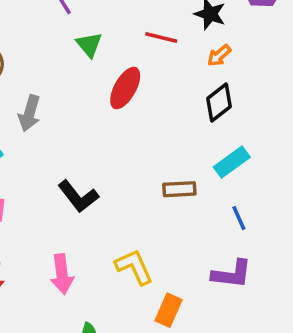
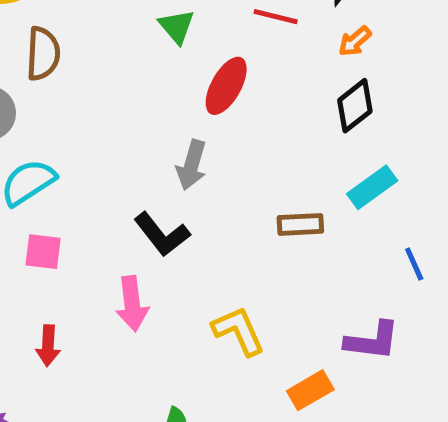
gray arrow: (29, 113) -> (192, 165), moved
blue line: (239, 218) -> (414, 264), moved
pink arrow: (62, 274) -> (132, 304), moved
orange rectangle: (169, 310) -> (310, 390), moved, turned 36

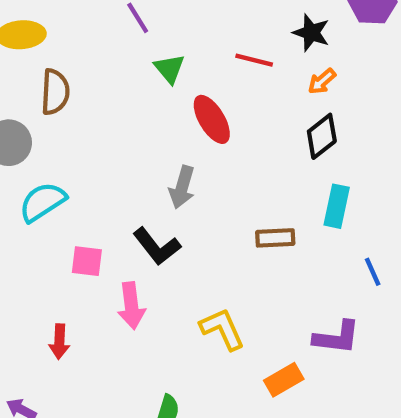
red ellipse: (226, 86) -> (212, 119), turned -60
cyan rectangle: (372, 187) -> (337, 206), turned -42
pink square: (43, 252) -> (87, 261), moved

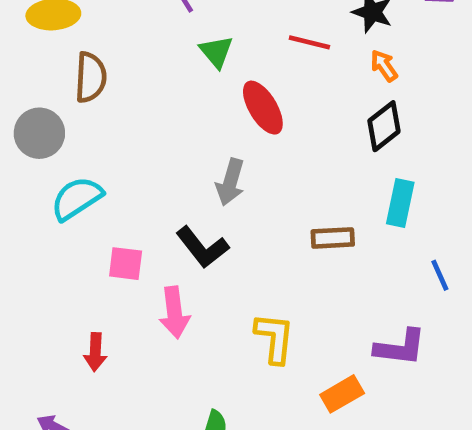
orange arrow: (322, 81) -> (384, 66), turned 96
yellow L-shape: (222, 329) -> (275, 338), turned 30

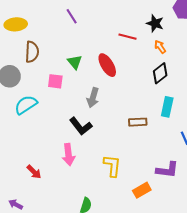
green triangle: (216, 52) -> (75, 62), moved
pink square: (126, 264) -> (55, 81), moved
red arrow: (95, 352) -> (34, 172), turned -49

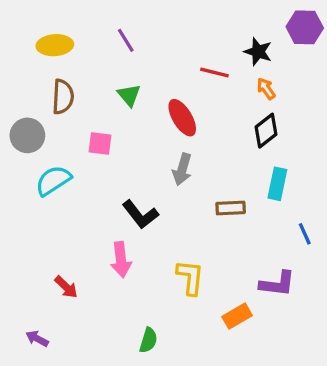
yellow ellipse: (16, 24) -> (55, 45), moved
green triangle: (75, 62) -> (129, 95), moved
gray arrow: (93, 98) -> (182, 169), moved

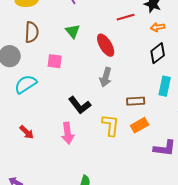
red line: (214, 73) -> (126, 17), turned -30
orange arrow: (266, 89) -> (158, 27), turned -64
yellow L-shape: (190, 277) -> (111, 125), moved
red arrow: (66, 287) -> (27, 132), moved
orange rectangle: (237, 316) -> (140, 125), moved

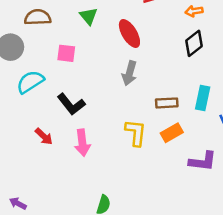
brown semicircle: (32, 32) -> (38, 17), turned -95
cyan rectangle: (165, 86) -> (203, 98), moved
black L-shape: (80, 105) -> (71, 104), moved
red arrow: (27, 132) -> (44, 136), moved

